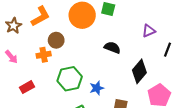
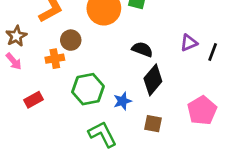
brown star: (13, 26) -> (16, 36), moved
purple triangle: (149, 31) -> (189, 43), moved
black diamond: (139, 71) -> (153, 80), moved

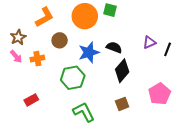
orange cross: (55, 59) -> (37, 59), moved
red rectangle: (34, 100) -> (31, 100), moved
blue star: (122, 101) -> (89, 52), moved, size x1.5
brown square: (153, 124) -> (122, 104), turned -32

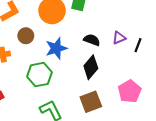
black semicircle: (114, 47) -> (92, 40), moved
brown square: (122, 104) -> (91, 102), size x1.5

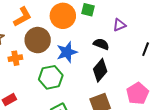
brown circle: (26, 36) -> (38, 40), size x1.6
purple triangle: (119, 38) -> (119, 25), moved

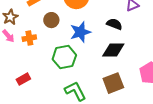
brown circle: (38, 40) -> (51, 20), size x0.6
black diamond: (100, 70) -> (113, 50), turned 50

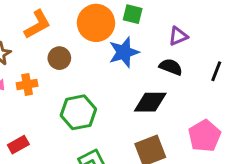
black semicircle: (114, 24) -> (171, 67), moved
blue star: (80, 32) -> (124, 52), moved

